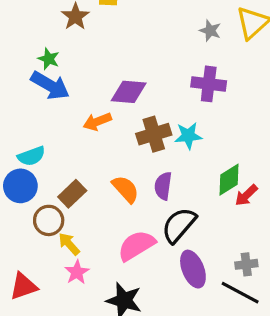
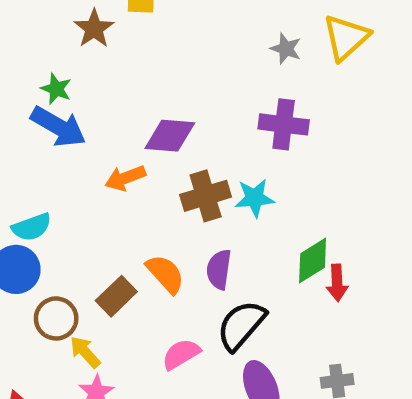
brown rectangle: (72, 194) -> (116, 296), moved
red arrow: (246, 195) -> (337, 283), turned -50
pink semicircle: (136, 246) -> (181, 354), size x0.7

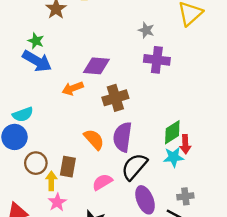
gray star: (286, 49) -> (146, 30), moved
cyan star: (255, 198) -> (173, 157), moved
purple semicircle: (219, 269) -> (122, 137), size x1.4
brown rectangle: (116, 296) -> (68, 167), moved, turned -36
yellow arrow: (85, 352) -> (51, 181), turned 42

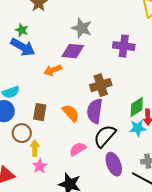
gray star: (146, 30) -> (82, 28), moved, size x1.5
brown cross: (115, 98) -> (101, 85), moved
brown rectangle: (68, 167) -> (40, 112), moved

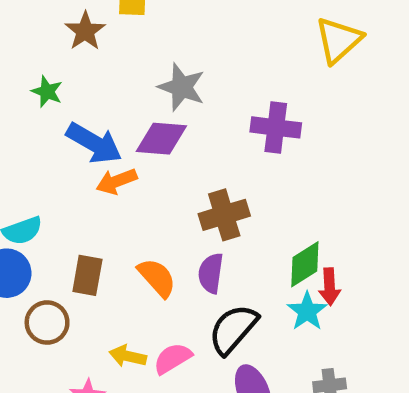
blue arrow: (23, 47) -> (94, 143), moved
purple semicircle: (95, 111) -> (211, 273), size x0.7
cyan star: (138, 128) -> (307, 311), turned -30
yellow arrow: (35, 148) -> (128, 356), moved, turned -77

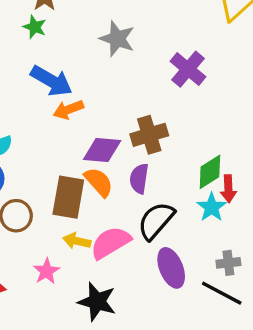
green star: (47, 92) -> (35, 27), moved
purple cross: (276, 127) -> (188, 69), turned 33
purple diamond: (161, 139) -> (102, 150), moved
brown rectangle: (87, 275) -> (68, 197), moved, size x1.4
pink semicircle: (173, 358) -> (110, 243), size x1.4

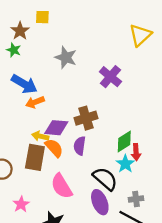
black semicircle: (156, 221) -> (105, 179), moved, turned 90
yellow arrow: (77, 241) -> (40, 136), moved
pink semicircle: (110, 243) -> (62, 186), turned -90

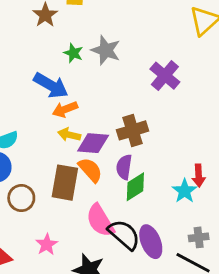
green star: (14, 50) -> (73, 53), moved
yellow arrow: (40, 136) -> (69, 135), moved
green diamond: (124, 142) -> (135, 187), moved
black semicircle: (105, 179) -> (124, 235), moved

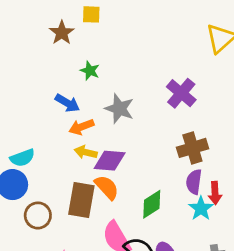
gray star: (106, 50) -> (119, 109), moved
blue arrow: (51, 85) -> (67, 103), size x0.7
brown cross: (133, 130) -> (192, 148), moved
purple semicircle: (124, 167) -> (194, 182), moved

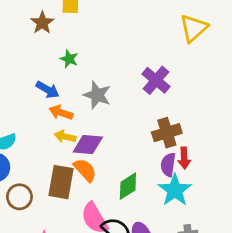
orange arrow: (81, 127) -> (61, 112), turned 40
red arrow: (215, 193) -> (184, 158), moved
cyan star: (201, 208) -> (175, 190), size x1.4

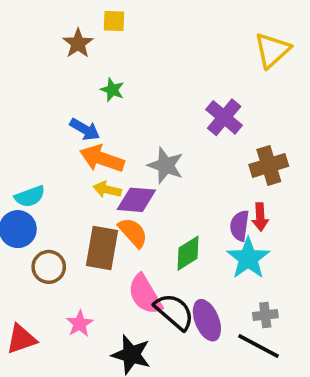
gray star: (97, 95) -> (166, 165), moved
orange arrow: (61, 112) -> (102, 159), size x1.4
brown cross: (167, 133) -> (269, 165), moved

